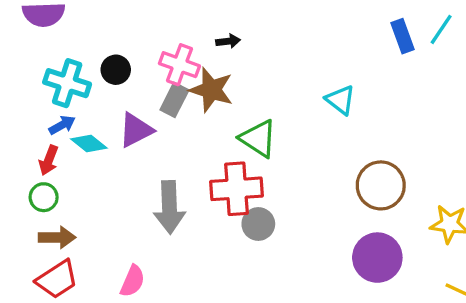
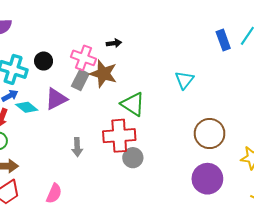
cyan triangle: (340, 100) -> (184, 80), turned 30
gray arrow: (169, 207) -> (77, 147), size x0.6

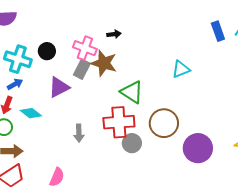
cyan triangle: (184, 80) -> (181, 69), turned 30
cyan diamond: (27, 107) -> (31, 113), moved
brown circle: (210, 134) -> (164, 123), moved
purple circle: (207, 179) -> (198, 148), moved

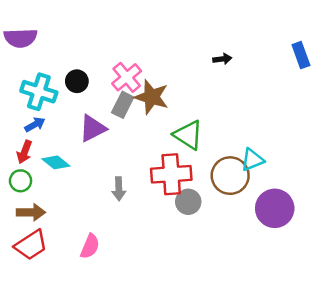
black arrow: (114, 34) -> (222, 59), moved
pink cross: (85, 48) -> (127, 77), turned 30
cyan triangle: (181, 69) -> (252, 160), moved

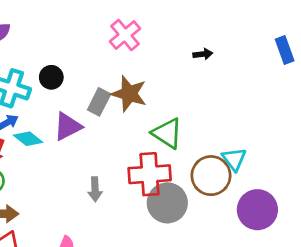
pink cross: (127, 77) -> (125, 35), moved
cyan triangle: (252, 160) -> (234, 159), turned -45
cyan diamond: (56, 162) -> (28, 139), moved
gray circle: (188, 202) -> (167, 203), size x1.5

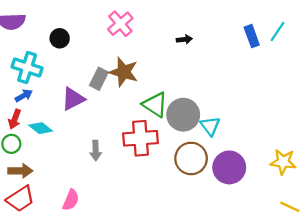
black circle: (51, 77) -> (60, 38), moved
cyan diamond: (28, 139) -> (41, 128), moved
brown circle: (211, 176) -> (191, 158), moved
gray circle: (167, 203) -> (183, 115), moved

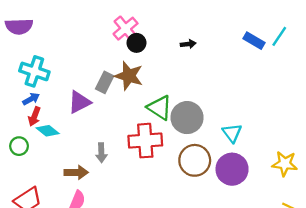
blue rectangle: (252, 36) -> (254, 41), turned -40
black circle: (60, 38) -> (136, 43), moved
red arrow: (15, 119) -> (34, 116), moved
cyan triangle: (210, 126) -> (232, 133), moved
brown arrow: (20, 171) -> (76, 172), moved

